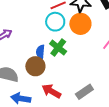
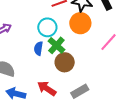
cyan circle: (55, 22) -> (47, 27), moved
brown circle: (35, 66) -> (65, 62), moved

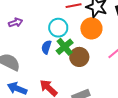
brown circle: (65, 62) -> (79, 57), moved

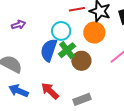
blue semicircle: (46, 47) -> (49, 50), size x1.6

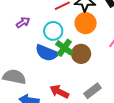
purple arrow: (19, 25) -> (23, 22), moved
blue semicircle: (49, 50) -> (47, 53), turned -70

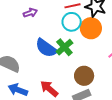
cyan circle: (53, 31) -> (72, 22), moved
brown circle: (81, 54) -> (84, 76), moved

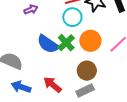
orange circle: (91, 28) -> (90, 41), moved

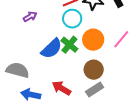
blue semicircle: (48, 44) -> (52, 49), turned -70

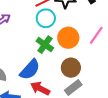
blue semicircle: (52, 49) -> (30, 70), moved

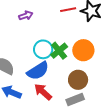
cyan circle: (46, 18) -> (43, 49), moved

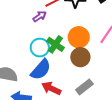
purple arrow: (26, 15) -> (40, 16), moved
brown circle: (78, 80) -> (80, 57), moved

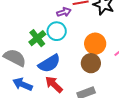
green cross: (55, 44) -> (37, 38), moved
cyan circle: (40, 48) -> (57, 31), moved

